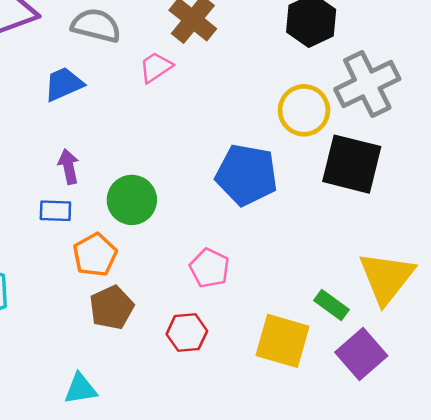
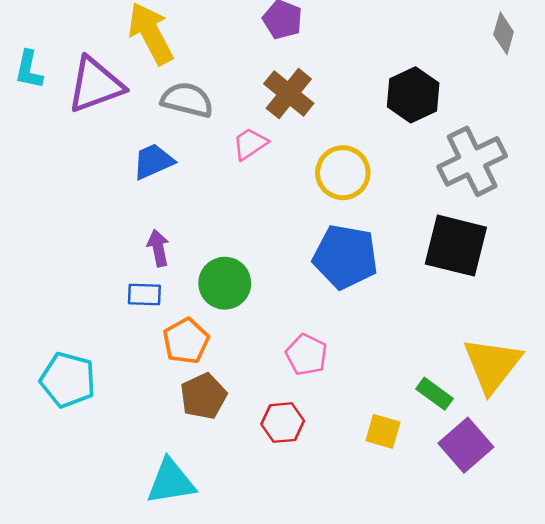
yellow circle: (304, 110) -> (343, 173), moved
yellow square: (282, 341) -> (383, 431), size x0.6
cyan triangle: (80, 389) -> (171, 482), size x1.4

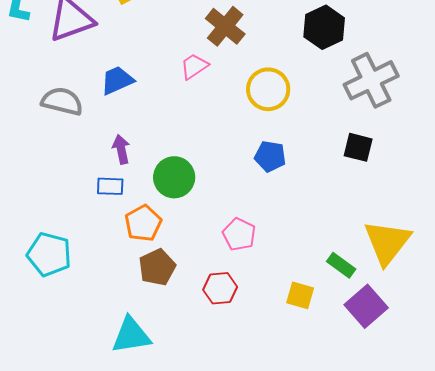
gray semicircle: (187, 100) -> (62, 101), moved
black square: (456, 246) -> (358, 147), size x0.6
blue pentagon: (345, 257) -> (270, 156), size x0.6

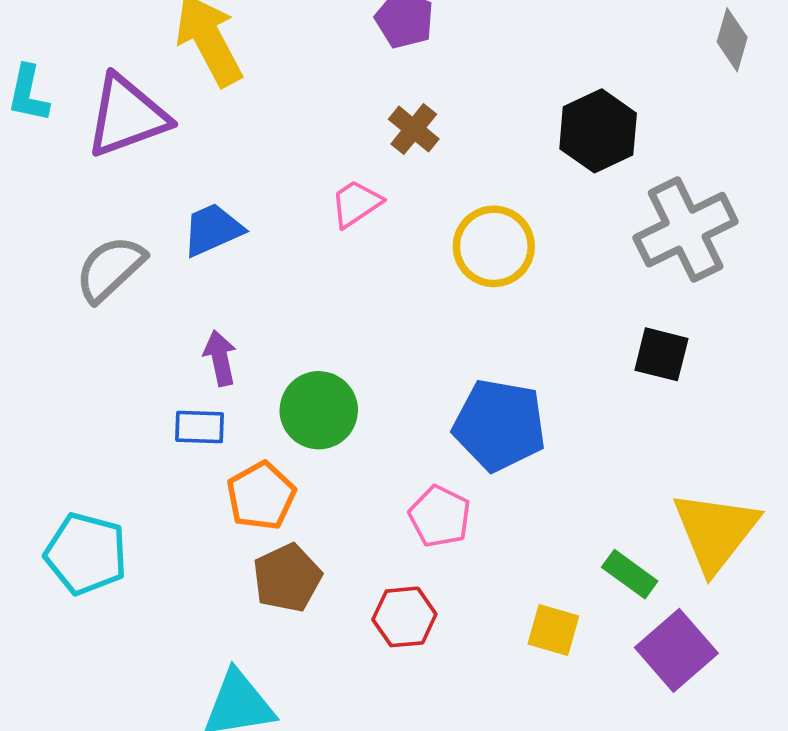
brown cross: (225, 26) -> (414, 129), size x0.7
gray semicircle: (62, 101) -> (110, 269), turned -57
blue pentagon: (270, 156) -> (499, 425), moved, size x1.6

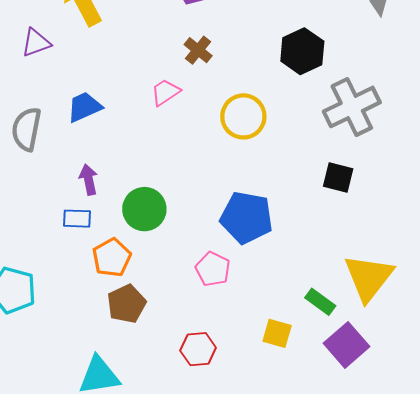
purple triangle: (127, 116) -> (36, 43), size x0.6
gray semicircle: (110, 269) -> (26, 129), turned -36
red hexagon: (404, 617) -> (198, 349), moved

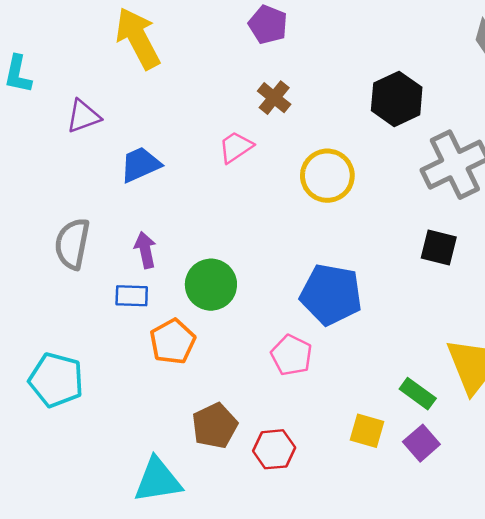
purple triangle: (36, 43) -> (83, 116), moved
gray semicircle: (26, 129) -> (72, 244), moved
brown pentagon: (126, 304) -> (215, 426), moved
purple square: (347, 345) -> (421, 443), moved, size x0.7

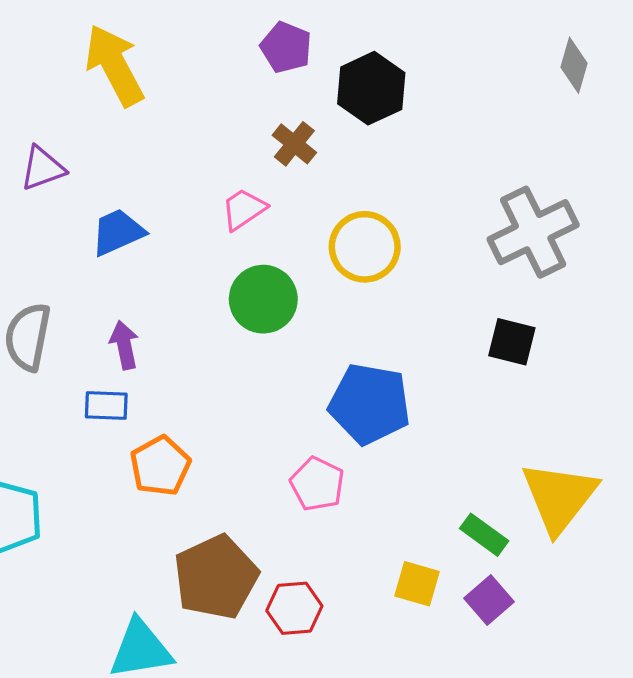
black hexagon: (397, 99) -> (371, 88), moved
green circle: (211, 285) -> (263, 299), moved
brown pentagon: (215, 426) -> (216, 577), size x1.4

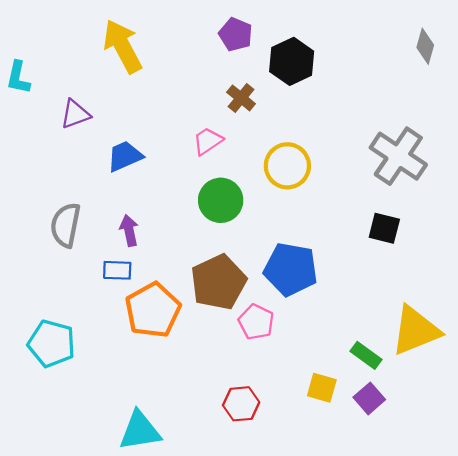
gray cross: (533, 232) -> (398, 156), turned -30
orange pentagon: (160, 466) -> (153, 310), size x1.4
yellow triangle: (559, 497) -> (416, 331), turned 30
brown pentagon: (216, 577) -> (218, 282), moved

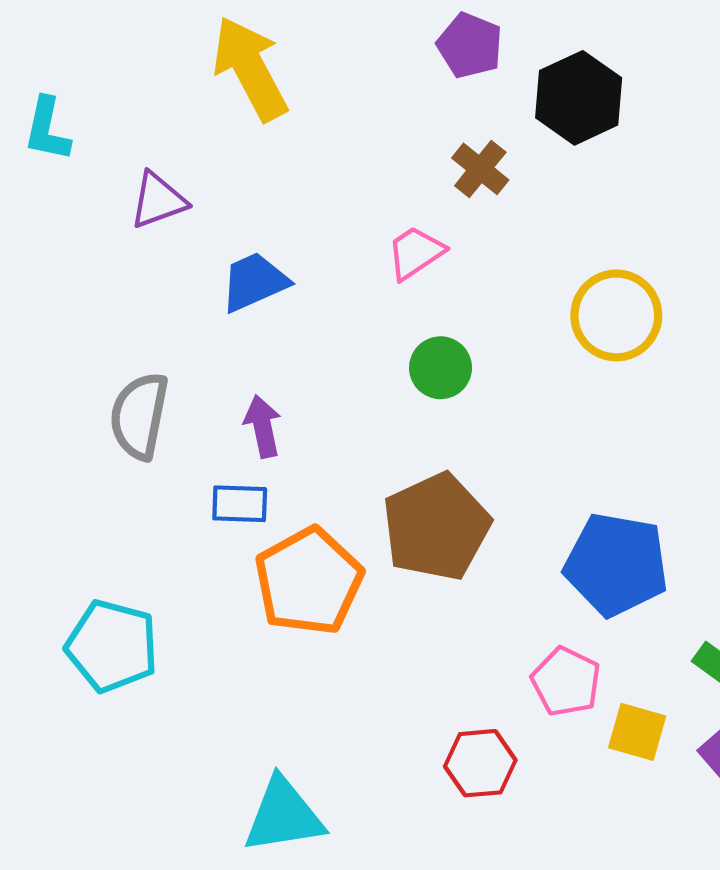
yellow circle: (287, 166) -> (616, 315), moved
green circle: (221, 200) -> (441, 368), size x0.7
blue pentagon: (291, 269) -> (616, 564), moved
pink pentagon: (256, 322) -> (566, 682), moved

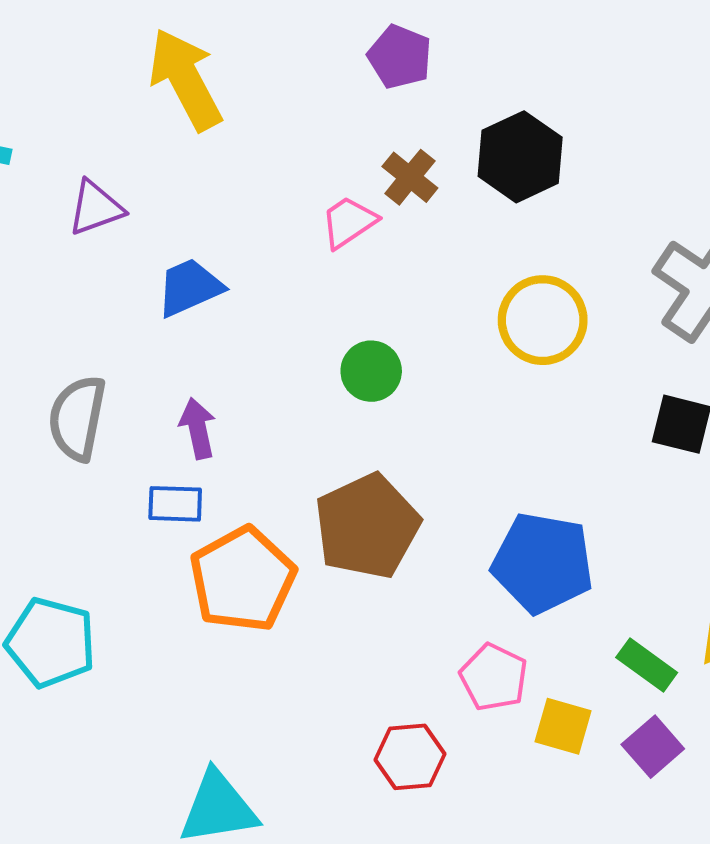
black hexagon: (579, 98) -> (520, 157), moved
pink trapezoid: (415, 253) -> (349, 222), moved

